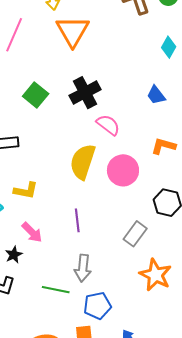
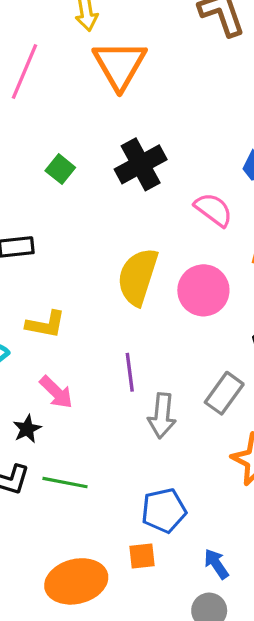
green square: (36, 95) -> (60, 169), size x0.7
pink semicircle: (108, 125) -> (213, 210), moved
gray arrow: (83, 268) -> (162, 416), moved
green line: (56, 290) -> (65, 483), moved

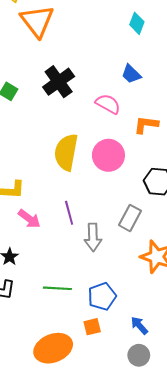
pink arrow: (56, 392) -> (29, 219), moved
green line: (65, 483) -> (57, 288), moved

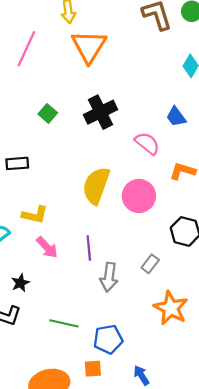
gray rectangle: (130, 218) -> (150, 264), size x0.7

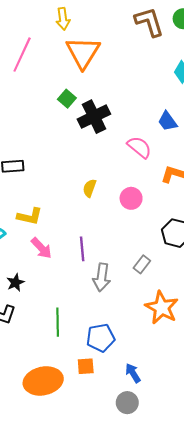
green square: (48, 113) -> (67, 99), moved
yellow semicircle: (96, 186) -> (89, 188), size x0.5
pink circle: (139, 196) -> (131, 198), size x0.7
green line: (64, 323) -> (58, 322), turned 76

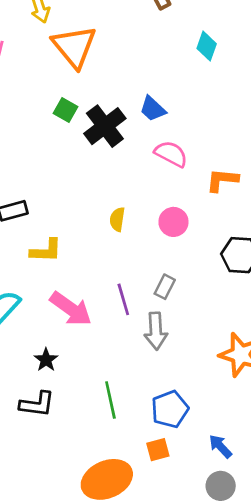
blue trapezoid: (168, 121) -> (153, 109), moved
yellow L-shape: (30, 216) -> (46, 251), moved
pink arrow: (41, 248) -> (71, 309), size x1.4
gray rectangle: (142, 264) -> (165, 287), moved

